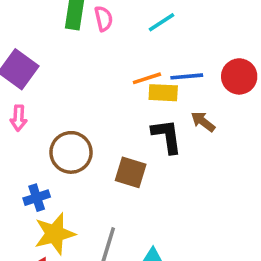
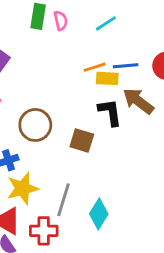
brown arrow: (203, 122) -> (138, 101), size x1.6

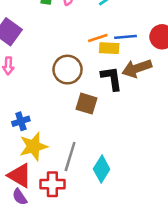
brown arrow: (138, 101) -> (137, 68), turned -56
brown circle: (35, 125) -> (68, 70), moved

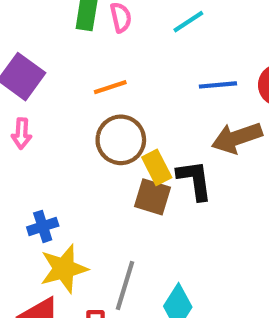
orange line: (98, 38) -> (110, 87), moved
yellow rectangle: (109, 48) -> (157, 167), moved, turned 60
black L-shape: (112, 78) -> (195, 180), moved

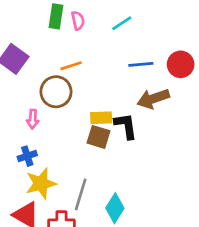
pink arrow: (22, 134) -> (33, 119), moved
brown circle: (121, 140) -> (56, 92), moved
yellow rectangle: (157, 167) -> (101, 118), turned -65

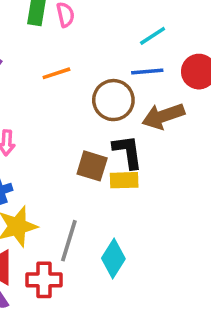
cyan line: (122, 23) -> (153, 36), moved
brown circle: (56, 92) -> (113, 100), moved
yellow rectangle: (101, 118) -> (124, 180), moved

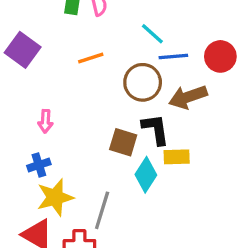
cyan line: (153, 36) -> (152, 34), moved, turned 75
yellow rectangle: (124, 180) -> (177, 157), moved
cyan diamond: (113, 258) -> (146, 175), moved

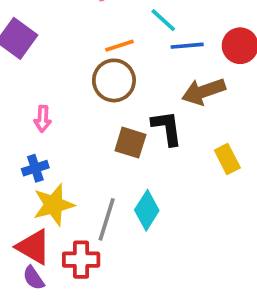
orange line: (91, 58) -> (119, 46), moved
brown circle: (143, 82) -> (114, 80), moved
yellow rectangle: (177, 157) -> (227, 159), moved, turned 65
cyan diamond: (146, 175) -> (147, 210), moved

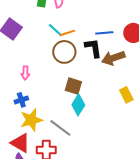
cyan line: (163, 20) -> (55, 30), moved
black L-shape: (167, 128) -> (93, 48), moved
cyan diamond: (147, 210) -> (78, 105), moved
gray line: (107, 219) -> (60, 128), turned -70

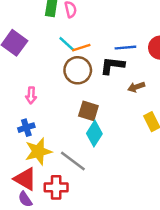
black L-shape: (93, 48) -> (112, 66), turned -75
brown arrow: (113, 58) -> (136, 87), moved, size x0.6

